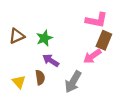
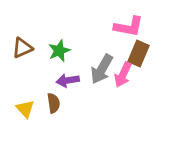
pink arrow: (92, 56) -> (123, 75), turned -30
purple arrow: (51, 60) -> (68, 80), turned -42
gray arrow: (73, 82) -> (102, 69), moved

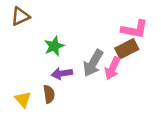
pink L-shape: (129, 27) -> (135, 29), moved
brown triangle: (22, 48) -> (20, 16), moved
brown rectangle: (139, 54) -> (127, 49), turned 40

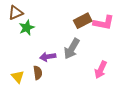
green star: (54, 46) -> (27, 28), moved
brown rectangle: (127, 49) -> (83, 21), moved
pink arrow: (112, 68) -> (101, 70), moved

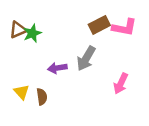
brown triangle: (16, 13) -> (18, 30), moved
brown semicircle: (38, 73) -> (42, 97), moved

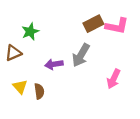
brown triangle: (18, 30) -> (13, 53), moved

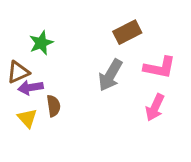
pink L-shape: (117, 26) -> (160, 67), moved
purple arrow: (54, 64) -> (30, 87), moved
brown semicircle: (39, 91) -> (53, 106), moved

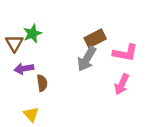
brown rectangle: (127, 32) -> (95, 38), moved
brown triangle: (18, 72) -> (14, 43), moved, turned -36
yellow triangle: (27, 118) -> (31, 114), moved

